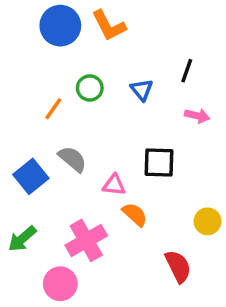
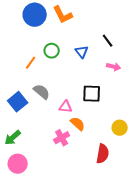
black line: (187, 71) -> (108, 41), turned -56
pink cross: (86, 240) -> (62, 138), moved, size x0.7
red semicircle: (178, 266) -> (103, 154), turned 36
pink circle: (60, 284) -> (18, 164), moved

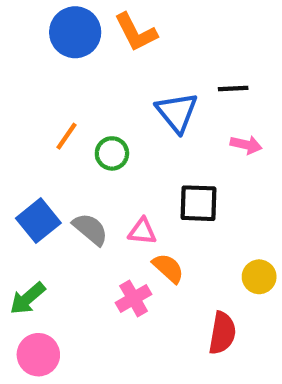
black line: (108, 41) -> (233, 89), turned -56
green circle: (52, 51) -> (112, 153), moved
blue triangle: (82, 52) -> (177, 112), size x1.5
gray semicircle: (42, 92) -> (90, 229), moved

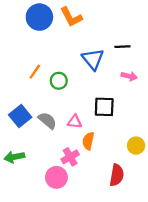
orange semicircle: (168, 268) -> (88, 141), turned -120
green arrow: (28, 298) -> (14, 157), turned 30
pink circle: (38, 355) -> (56, 177), moved

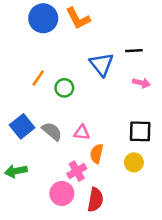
black square: (104, 107) -> (140, 131), moved
yellow circle: (136, 146) -> (134, 162), moved
red semicircle: (117, 175) -> (95, 200), moved

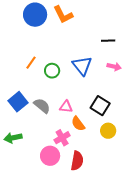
blue triangle: (102, 64) -> (82, 66), moved
black square: (140, 131) -> (100, 106), moved, turned 30
orange semicircle: (97, 154) -> (78, 124), turned -49

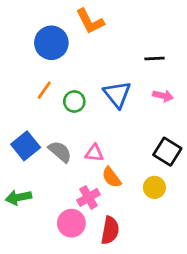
blue circle: (35, 15) -> (51, 43), moved
black square: (100, 106) -> (167, 152), moved

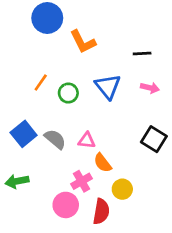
orange L-shape: (90, 21) -> (83, 42), moved
blue circle: (51, 43) -> (47, 18), moved
yellow circle: (154, 187) -> (122, 189), moved

